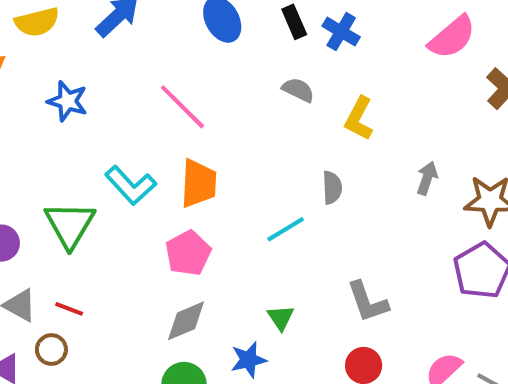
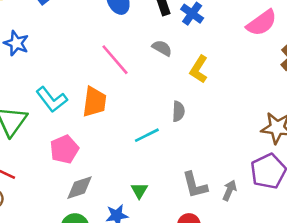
pink line: (182, 107) -> (115, 60), moved
gray arrow: (427, 178) -> (229, 190), moved
pink pentagon: (188, 253) -> (64, 149), moved

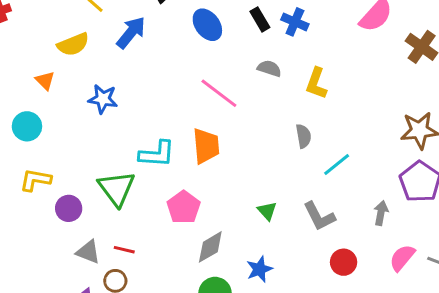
cyan L-shape: (52, 100) -> (157, 154), turned -36
cyan line: (147, 135) -> (337, 164), moved
gray L-shape: (195, 185) -> (319, 216), moved
green triangle: (139, 191) -> (267, 211), moved

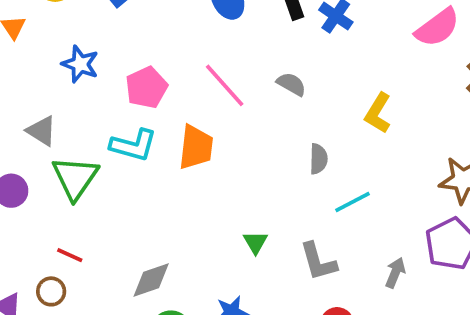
gray semicircle: (269, 68) -> (291, 84), moved
yellow L-shape: (316, 83) -> (378, 113), moved
pink pentagon: (184, 207) -> (146, 87), moved
gray diamond: (210, 247) -> (151, 280), moved
gray triangle: (88, 252) -> (42, 131), moved

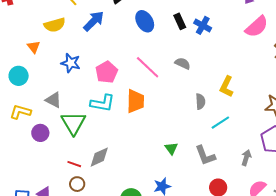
yellow L-shape: (378, 113) -> (226, 87), moved
gray diamond: (151, 280) -> (99, 157), moved
brown circle: (51, 291) -> (77, 184), moved

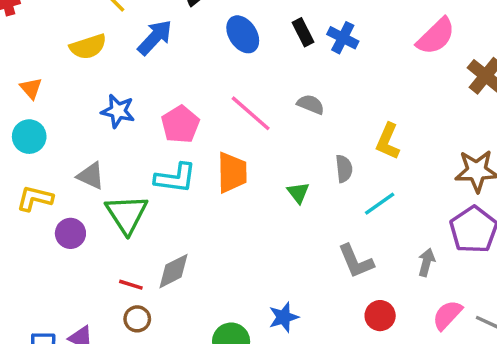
orange triangle: (34, 47) -> (31, 88), moved
green triangle: (171, 148) -> (298, 193), moved

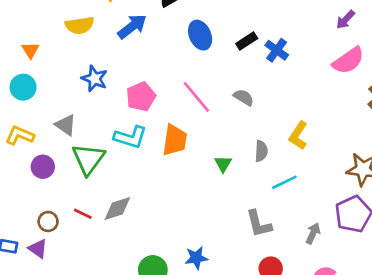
black rectangle: (303, 32) -> (247, 41), turned 75
brown circle: (137, 319) -> (48, 221), moved

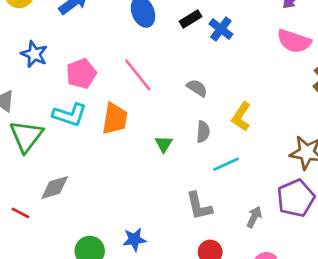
pink semicircle: (348, 61) -> (294, 41), turned 52
gray semicircle: (244, 97) -> (197, 88), moved
red line: (83, 214) -> (20, 213), moved

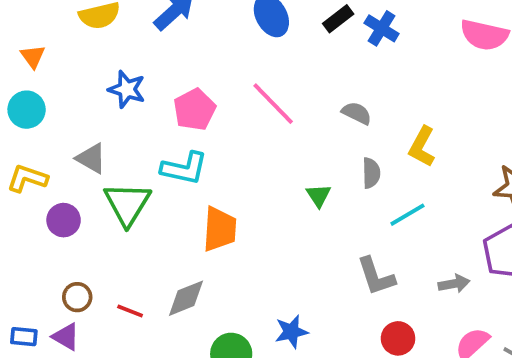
orange trapezoid: (115, 119) -> (220, 229), moved
gray diamond: (55, 187) -> (186, 298), moved
gray arrow: (254, 217) -> (454, 284), turned 60

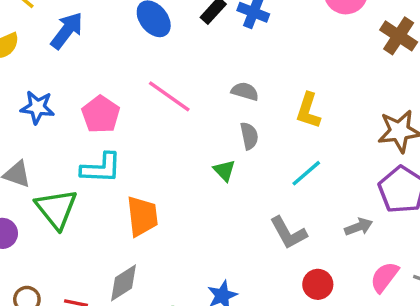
gray semicircle: (371, 173) -> (249, 136), moved

